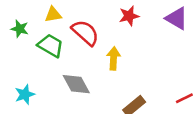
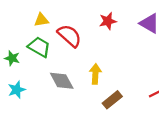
green star: (20, 29) -> (12, 58), moved
yellow arrow: (114, 58) -> (95, 74), moved

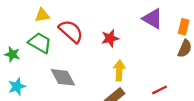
red star: (108, 21) -> (110, 38), moved
yellow arrow: (95, 74) -> (119, 70), moved

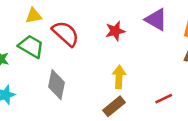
red star: (110, 38) -> (115, 31), moved
gray diamond: (63, 77) -> (57, 85), turned 40

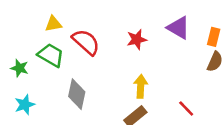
red line: (164, 99) -> (186, 108), turned 72

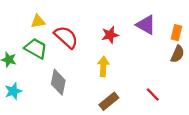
yellow arrow: (141, 86) -> (103, 66), moved

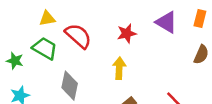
orange rectangle: (176, 33) -> (200, 19), moved

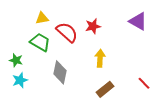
red star: (127, 33) -> (93, 26), moved
green star: (15, 61) -> (16, 60), moved

